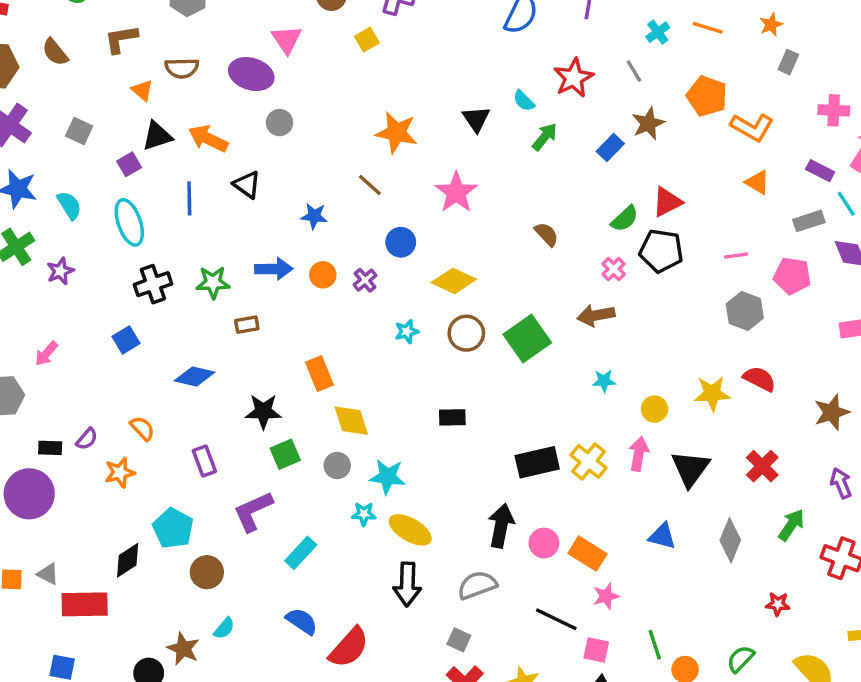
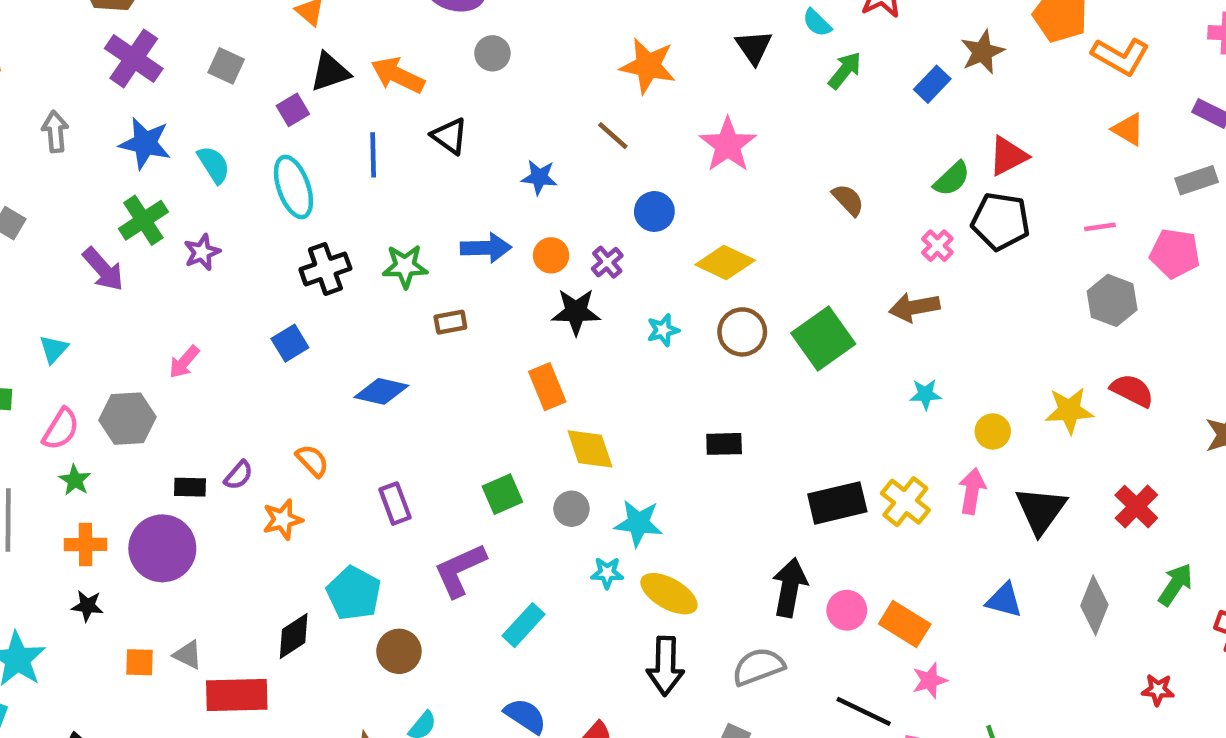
black star: (263, 411) -> (576, 312), moved

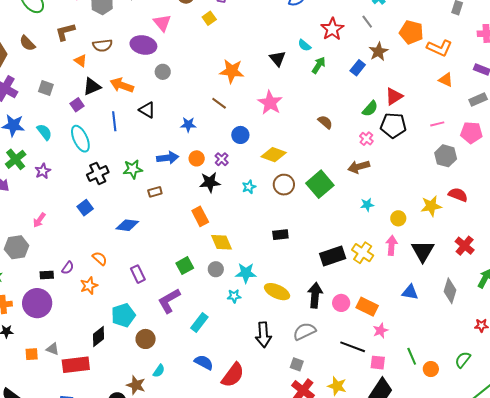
cyan pentagon: (354, 593) -> (123, 315), turned 30
yellow ellipse: (669, 594) -> (277, 292), moved

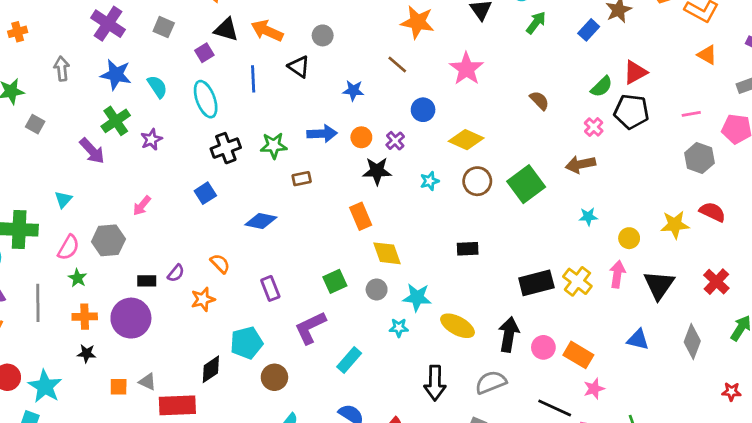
gray circle: (163, 72) -> (323, 35), moved
black triangle: (92, 87) -> (226, 30), turned 36

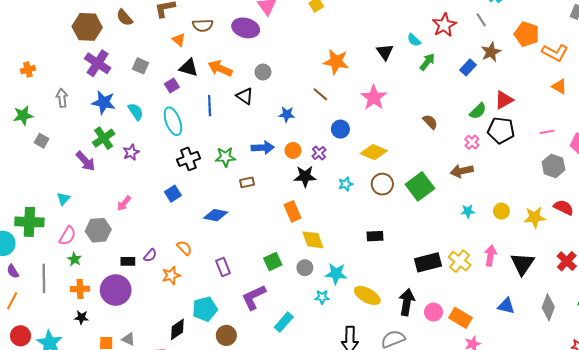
yellow circle: (629, 238) -> (501, 211), moved

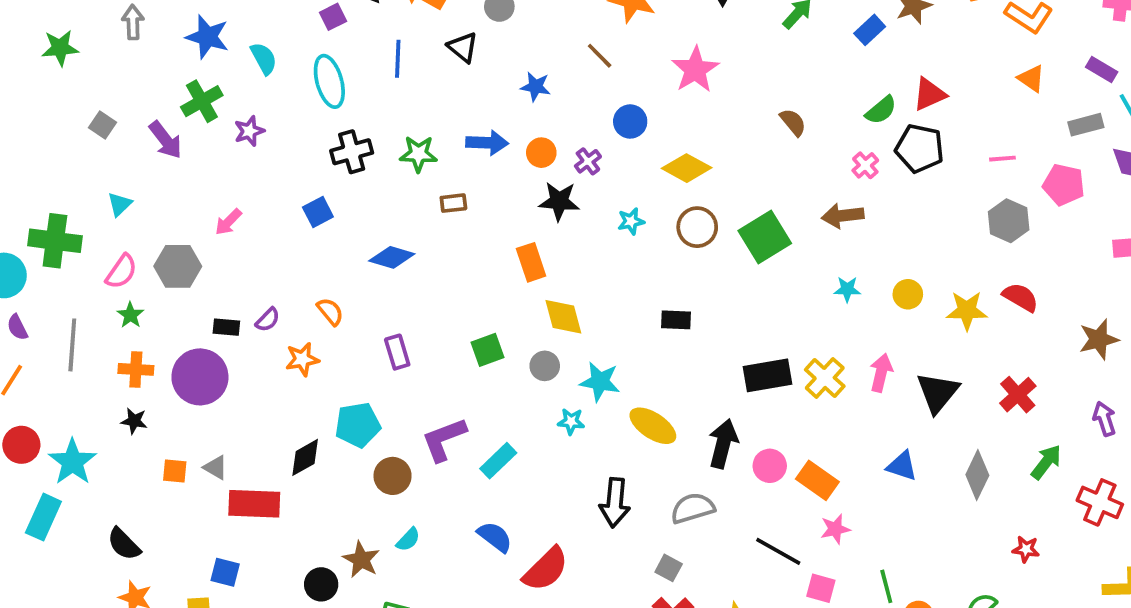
gray square: (42, 141) -> (103, 125), moved
purple L-shape: (254, 297) -> (444, 439), moved

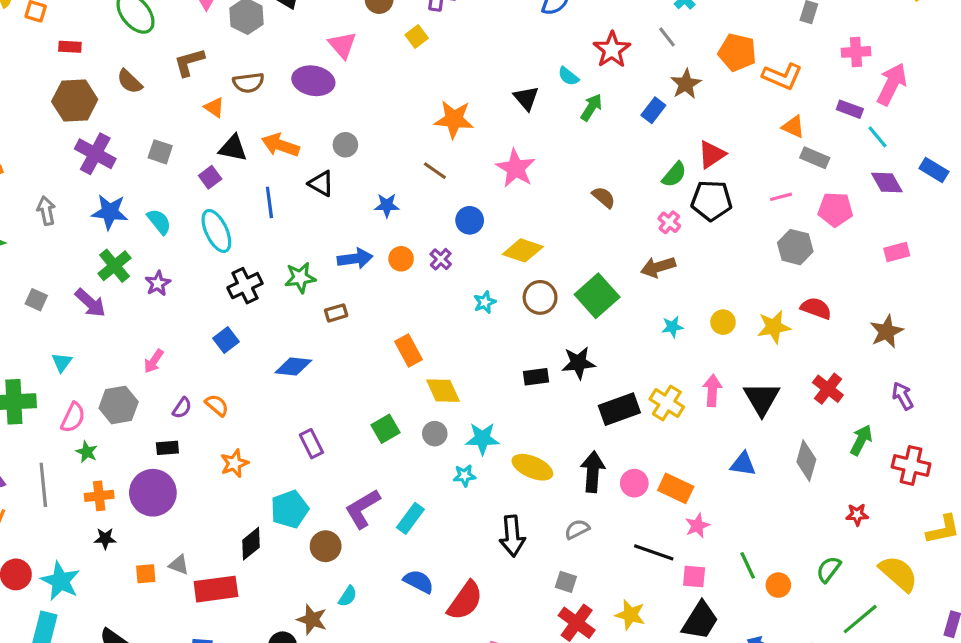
gray rectangle: (1086, 125) -> (815, 158), moved, turned 48
black star: (559, 201) -> (578, 363), moved
orange semicircle: (330, 312) -> (217, 405), moved
purple semicircle: (268, 320) -> (182, 408), moved
gray semicircle: (693, 508) -> (577, 529), size x0.7

